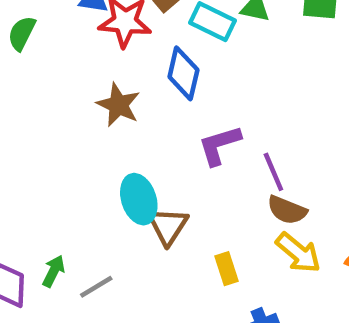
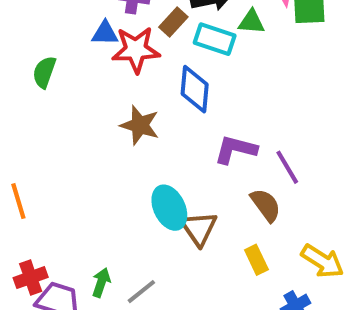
purple L-shape: (220, 145) -> (236, 149), turned 39
brown semicircle: (287, 210) -> (266, 205), moved, turned -141
yellow arrow: (298, 253) -> (322, 261), moved

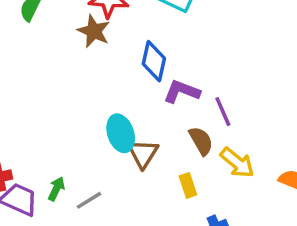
blue diamond: (195, 89) -> (154, 61), moved
brown star: (140, 125) -> (94, 31), moved
yellow arrow: (322, 261) -> (237, 163), moved

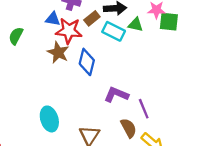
blue diamond: (154, 61) -> (87, 62), moved
cyan ellipse: (121, 133) -> (49, 119), moved

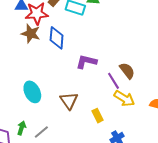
purple line: (144, 109) -> (114, 81), moved
brown semicircle: (129, 128) -> (127, 71), moved

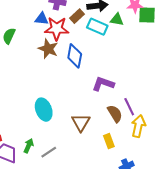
brown semicircle: (127, 71) -> (115, 114), moved
yellow arrow: (124, 98) -> (138, 126), turned -115

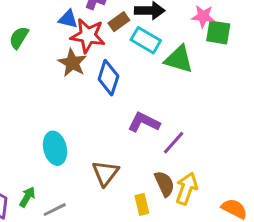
green triangle: (117, 20) -> (179, 59), moved, size x1.5
purple line: (129, 107) -> (174, 143), moved, turned 60
brown semicircle: (115, 114) -> (164, 184), moved

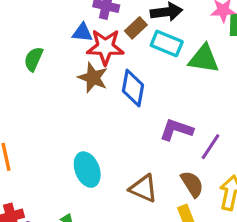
brown triangle: (105, 173) -> (143, 188), turned -36
brown semicircle: (164, 184) -> (192, 184), moved

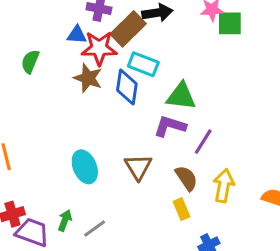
brown rectangle: (136, 28) -> (128, 29), size x1.6
cyan rectangle: (167, 43) -> (143, 64), moved
green triangle: (204, 59) -> (181, 96), moved
brown triangle: (143, 188) -> (138, 167), moved, turned 36

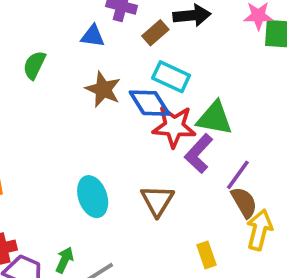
brown rectangle: (128, 29) -> (155, 33), size x0.6
red star: (99, 48) -> (174, 126), moved
blue diamond: (127, 87) -> (150, 103), turned -44
purple L-shape: (170, 126) -> (199, 154), turned -68
brown semicircle: (186, 178) -> (244, 202), moved

